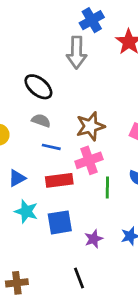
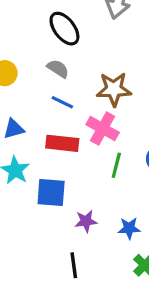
pink cross: (89, 160) -> (103, 128), turned 35
black line: (79, 278) -> (74, 265), moved

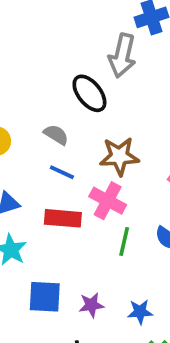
black ellipse: (64, 29) -> (89, 93), moved
blue square: (51, 193) -> (45, 297), moved

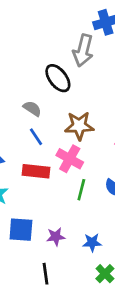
blue line: (62, 172) -> (36, 137), turned 30

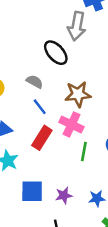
red rectangle: (36, 171) -> (42, 138), turned -60

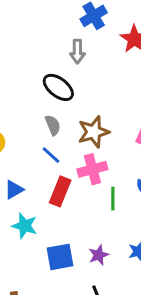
gray arrow: (77, 26) -> (77, 52), size x0.7
gray semicircle: (35, 82) -> (53, 125), moved, turned 49
pink cross: (71, 124) -> (92, 169), turned -30

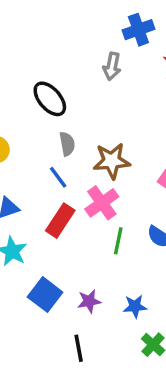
black ellipse: (58, 87) -> (50, 99), moved
pink cross: (92, 169) -> (102, 203), turned -32
blue square: (60, 257) -> (45, 295), turned 36

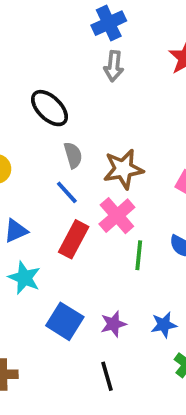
blue cross: (138, 30) -> (109, 23), moved

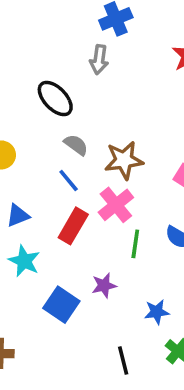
gray arrow: (114, 66) -> (99, 59), moved
gray semicircle: (73, 155) -> (76, 145), turned -40
purple star: (113, 324) -> (104, 285), moved
black line: (107, 376) -> (123, 361), moved

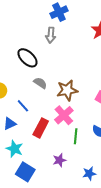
blue line: (69, 180) -> (23, 106), moved
blue square: (61, 305) -> (25, 172), moved

